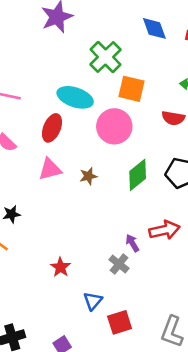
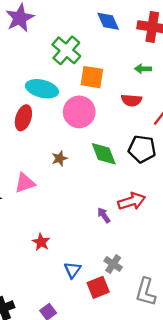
pink triangle: (50, 169) -> (25, 183), moved
green diamond: (138, 175) -> (104, 154), turned -68
gray cross: (119, 264) -> (113, 264), moved

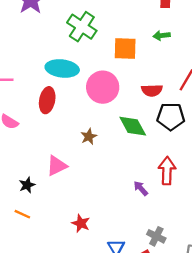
orange square: (92, 77) -> (125, 48), moved
red semicircle: (131, 100) -> (152, 90), moved
red arrow: (132, 201) -> (167, 171), turned -64

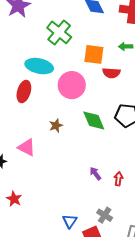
red semicircle: (152, 90) -> (111, 73), moved
pink triangle: (57, 166) -> (27, 147), turned 48
red arrow: (167, 171) -> (119, 179), moved, size x0.6
red star: (81, 223) -> (14, 199), moved

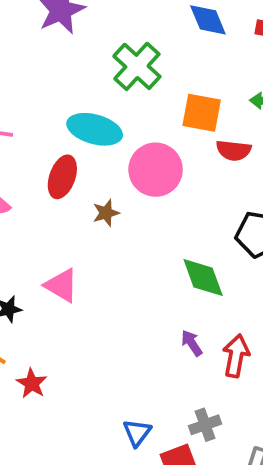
green diamond: (94, 120) -> (203, 277), moved
brown star: (56, 126) -> (106, 213), moved
red arrow: (119, 179) -> (236, 356), size x1.5
gray cross: (105, 215) -> (205, 425), turned 35

